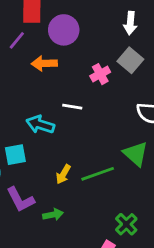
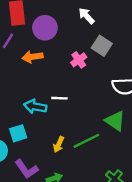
white arrow: (130, 23) -> (86, 16), moved, turned 138
white line: (72, 107) -> (59, 98), moved

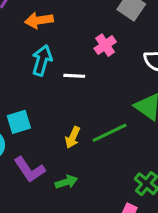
pink cross: (79, 60) -> (105, 45), moved
cyan arrow: (35, 107) -> (42, 60), moved, turned 95

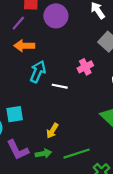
orange arrow: (39, 20) -> (24, 46), moved
green line: (110, 133) -> (77, 154), moved
green arrow: (66, 182) -> (43, 154), moved

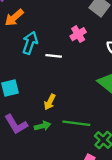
orange arrow: (24, 46) -> (14, 18), turned -36
green line: (77, 154) -> (76, 123), turned 30

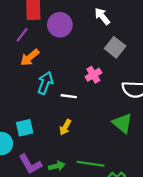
yellow arrow: (50, 102) -> (65, 127), moved

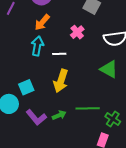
orange arrow: (30, 57) -> (42, 22), moved
yellow arrow: (65, 127) -> (61, 81), size x1.6

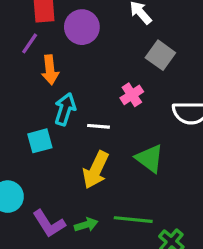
orange arrow: (42, 22) -> (50, 70), moved, turned -54
green triangle: (109, 69) -> (149, 158), moved
cyan square: (26, 87) -> (40, 141), moved

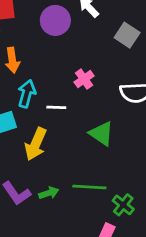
purple circle: (82, 27) -> (55, 20), moved
gray square: (160, 55) -> (127, 35), moved
yellow arrow: (96, 170) -> (36, 144), moved

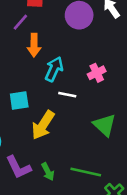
cyan arrow: (27, 94) -> (54, 69), moved
green arrow: (49, 193) -> (48, 172), turned 72

